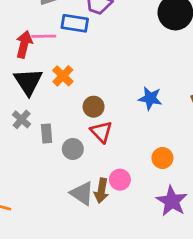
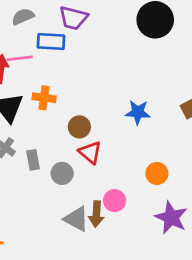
orange cross: (63, 76) -> (44, 98), turned -30

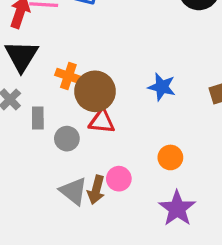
orange cross: (44, 98) -> (68, 76), moved
brown circle: (79, 127) -> (95, 91), size x1.6
red triangle: (90, 152) -> (102, 121), turned -45

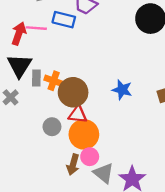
gray rectangle: (38, 118) -> (36, 78), moved
orange circle: (170, 157) -> (84, 134), moved, size x1.6
gray triangle: (73, 191) -> (104, 173), moved

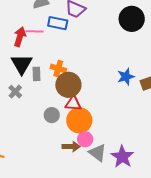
orange cross: (54, 81) -> (58, 69), moved
blue star: (122, 90) -> (126, 77), moved, turned -30
brown arrow: (73, 165) -> (71, 147), turned -102

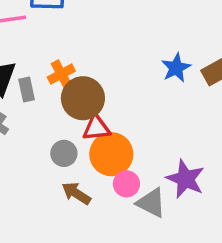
orange cross: (58, 69) -> (61, 74), turned -35
brown arrow: (71, 147) -> (76, 193), moved, turned -138
purple star: (122, 157) -> (185, 179), moved

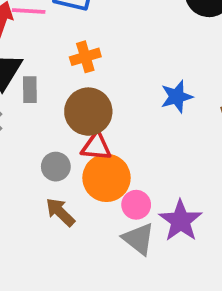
blue star: (176, 68) -> (177, 97), moved
orange cross: (61, 74) -> (85, 57), moved
pink circle: (126, 184) -> (136, 205), moved

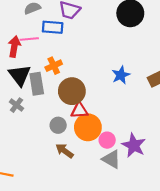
orange cross: (85, 57) -> (54, 66), moved
gray rectangle: (30, 90) -> (37, 84), size x1.5

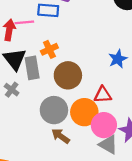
red triangle: (79, 110) -> (103, 95), moved
gray circle: (58, 125) -> (54, 110), size x1.6
pink circle: (107, 140) -> (104, 125), size x1.5

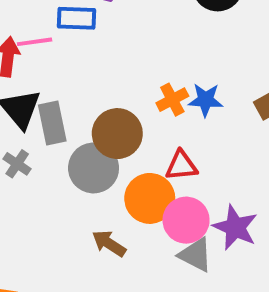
orange cross: (49, 49) -> (172, 100), moved
blue star: (118, 59) -> (206, 100), turned 30
gray circle: (54, 110) -> (94, 168), moved

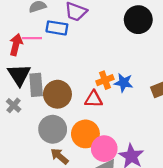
brown circle: (117, 134) -> (57, 94), moved
red triangle: (181, 166) -> (94, 99), moved
gray circle: (94, 168) -> (53, 129), moved

